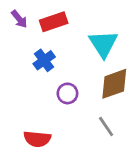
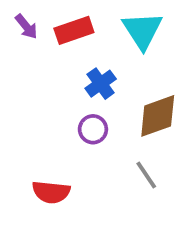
cyan triangle: (103, 44) -> (142, 30), moved
blue cross: (44, 60) -> (101, 84), moved

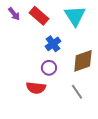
red rectangle: (74, 30) -> (39, 16), turned 60
red semicircle: (51, 192) -> (36, 88), moved

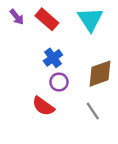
blue cross: (53, 44) -> (53, 58), moved
red semicircle: (36, 88) -> (43, 106), turned 30

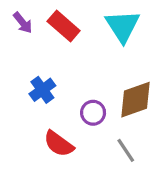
blue cross: (53, 58) -> (42, 90), moved
purple circle: (59, 82) -> (93, 113), moved

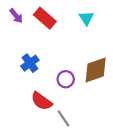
cyan triangle: (122, 26) -> (86, 18), size x0.6
gray line: (126, 150) -> (63, 118), moved

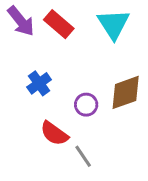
purple arrow: (16, 16) -> (21, 21), size x1.5
cyan triangle: (86, 18) -> (113, 24), size x1.6

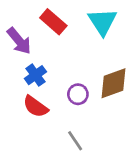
purple arrow: (21, 21) -> (19, 41), moved
red semicircle: (54, 133) -> (35, 107), moved

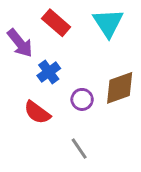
blue cross: (35, 75) -> (49, 72), moved

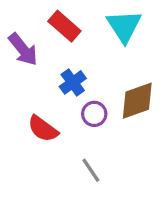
blue cross: (49, 72) -> (73, 82), moved

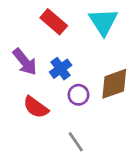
purple arrow: (23, 49) -> (25, 62), moved

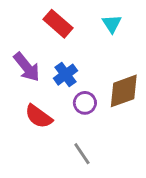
cyan triangle: (103, 22) -> (112, 24), size x0.6

